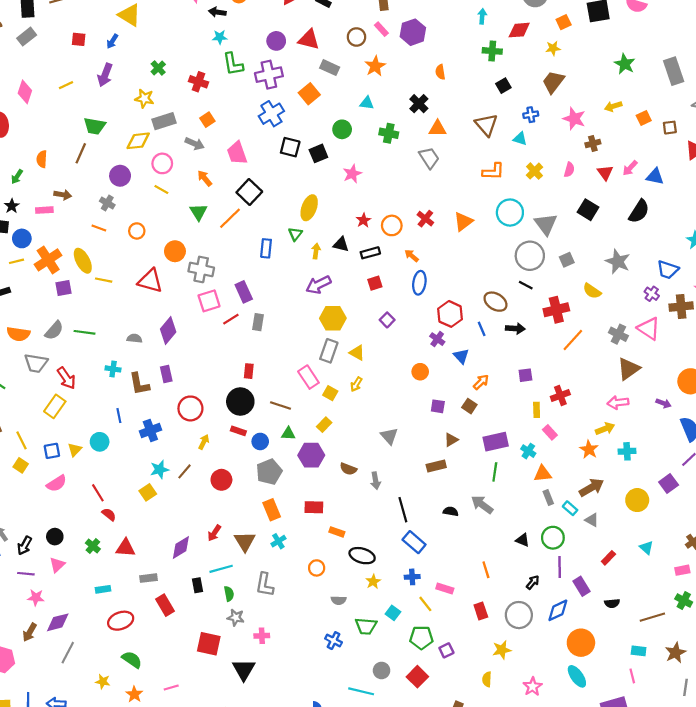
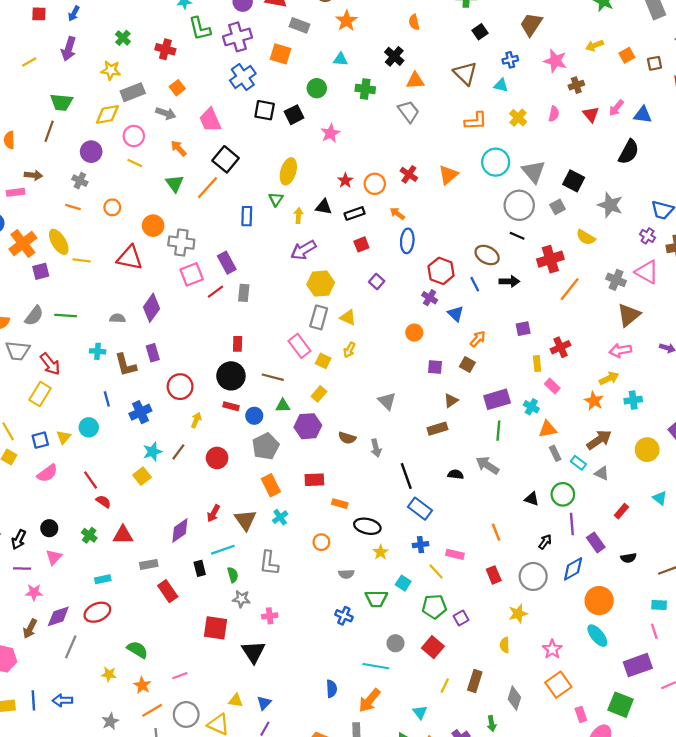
orange square: (309, 94) -> (280, 54), turned -30
black square: (588, 210) -> (574, 181), moved
red ellipse: (121, 621) -> (97, 612), moved

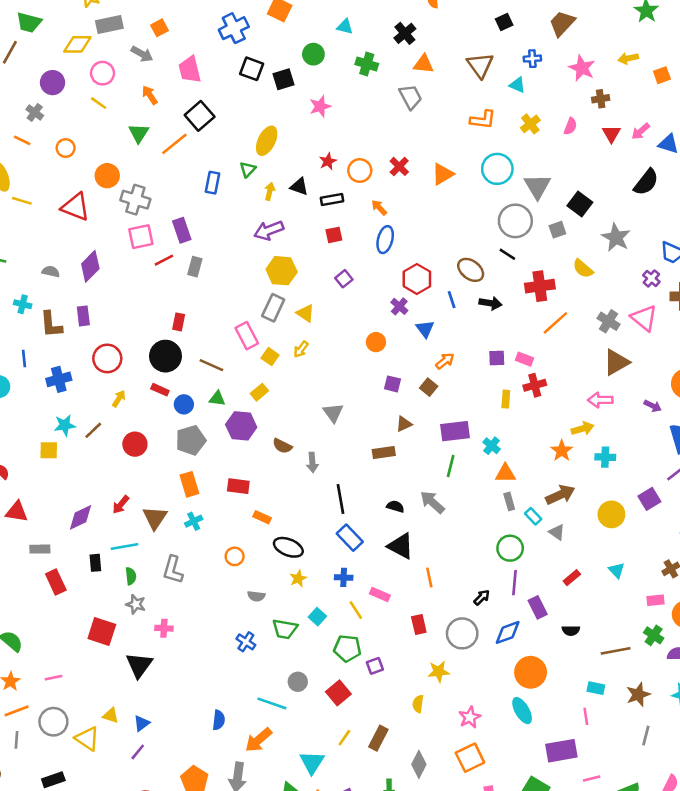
pink rectangle: (552, 386) -> (524, 359), moved, turned -32
yellow square: (142, 476) -> (49, 450), turned 30
black triangle: (532, 499) -> (401, 546), moved, size x1.6
cyan triangle: (420, 712) -> (312, 762), size x1.5

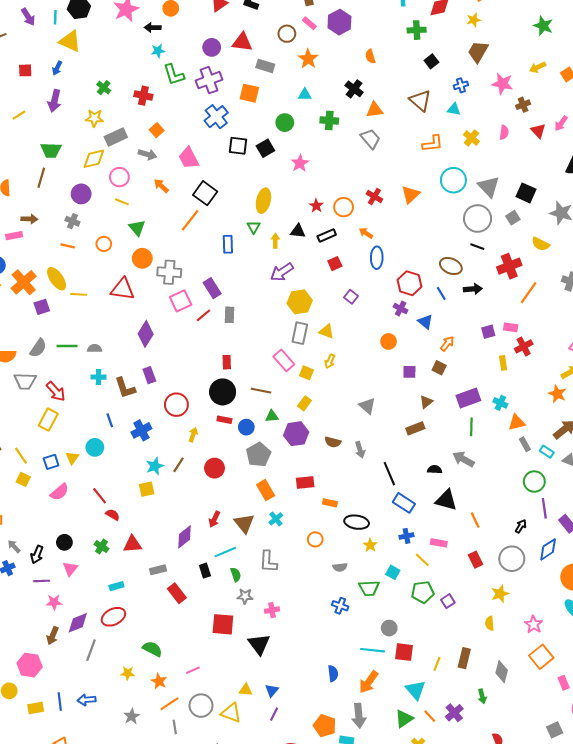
green triangle: (139, 133) -> (137, 228), moved
gray semicircle: (51, 271) -> (94, 348), moved
red square: (338, 693) -> (404, 652), moved, turned -30

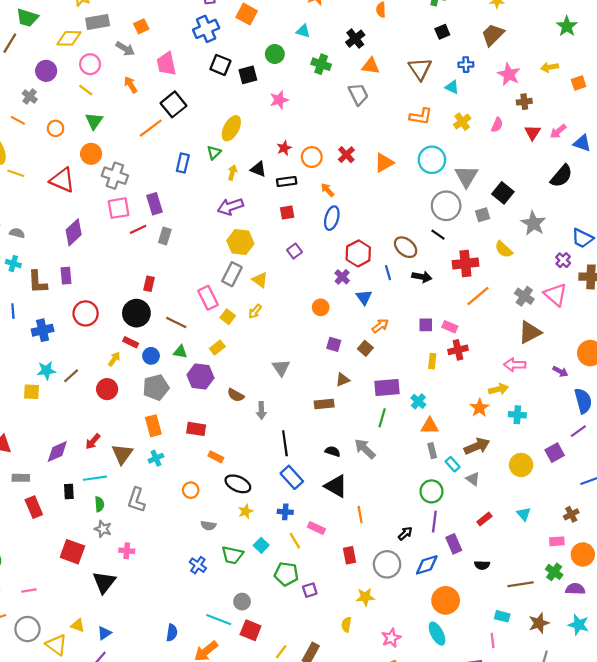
yellow arrow: (193, 435) -> (114, 359), moved

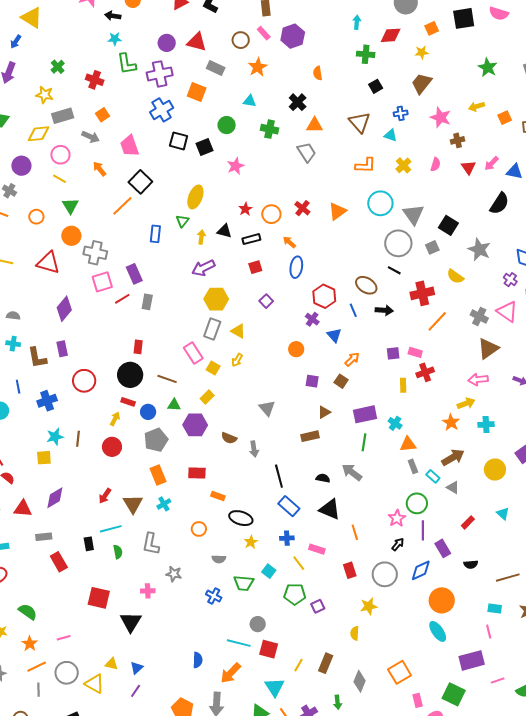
brown line: (71, 376) -> (78, 439), turned -35
purple diamond: (57, 451) -> (55, 498), moved
gray star: (103, 529) -> (174, 574), moved
pink star: (391, 638) -> (397, 518), moved

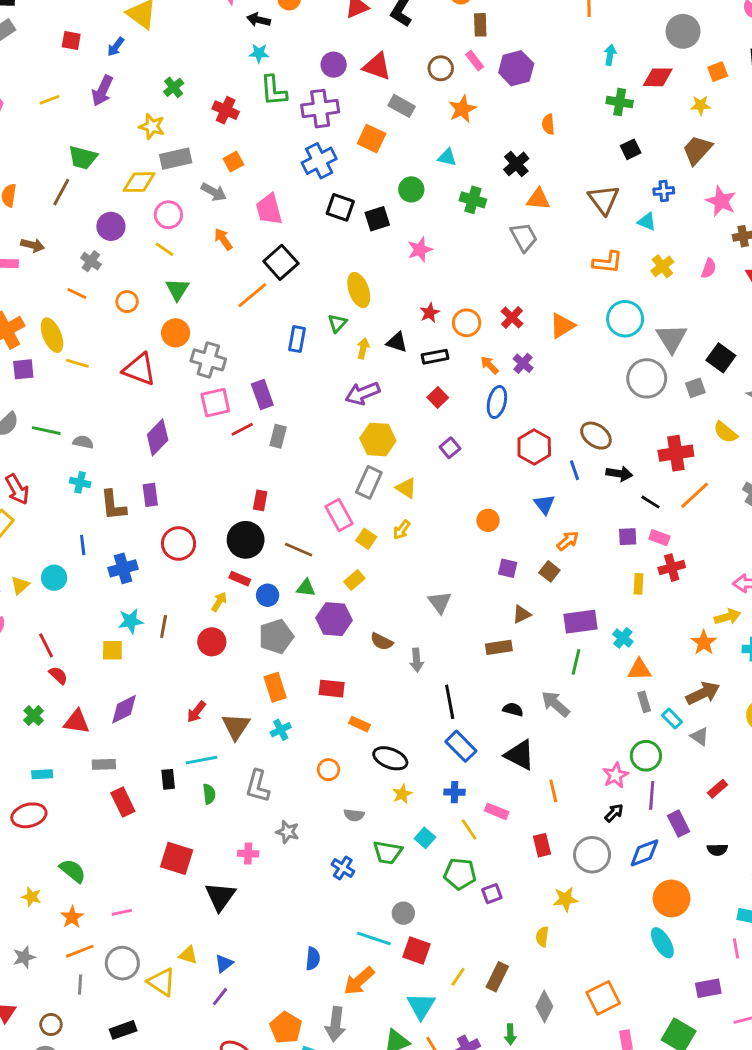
yellow ellipse: (195, 197) -> (359, 290), turned -45
red square: (255, 267) -> (438, 398), turned -32
black line: (394, 270) -> (651, 502), moved
purple cross: (312, 319) -> (523, 363), moved
purple rectangle: (472, 660) -> (708, 988), size x0.7

